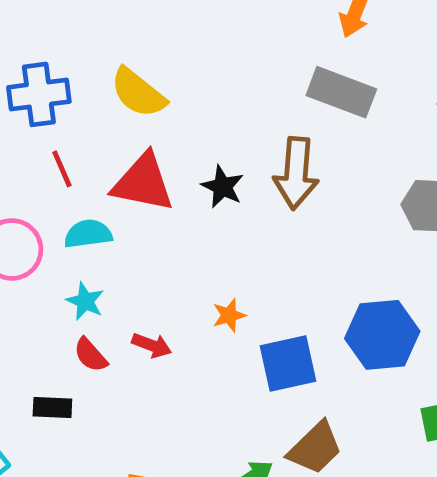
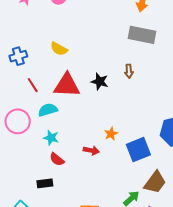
yellow semicircle: (138, 93) -> (59, 49), size x0.7
blue cross: (39, 94) -> (18, 56), size x0.7
brown arrow: (296, 173) -> (129, 71), size x0.5
red arrow: (152, 345) -> (91, 150), moved

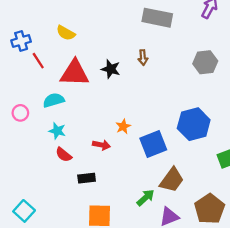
red line: (33, 85) -> (38, 61), moved
pink circle: (18, 121) -> (20, 113), size x0.6
black rectangle: (45, 183) -> (87, 178), moved

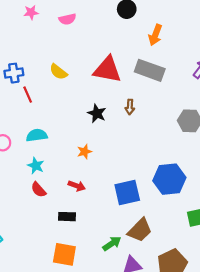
red triangle: (75, 73) -> (107, 70), moved
orange star: (123, 127) -> (84, 152), moved
black rectangle: (87, 178) -> (67, 217), moved

